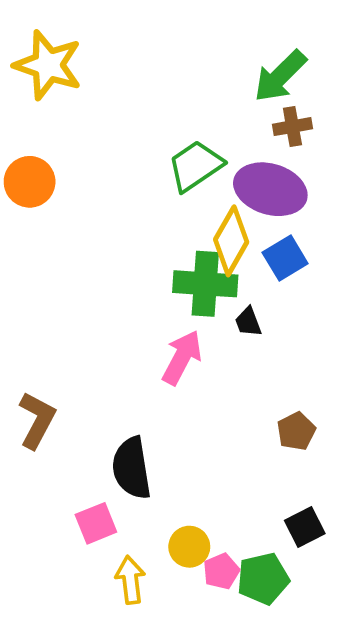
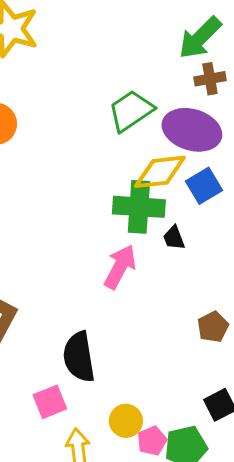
yellow diamond: (231, 241) -> (160, 172), turned 54

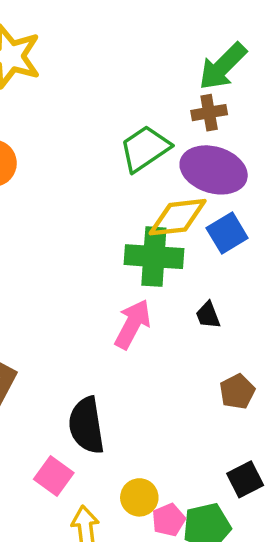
brown cross: (210, 79) -> (209, 113), moved
black trapezoid: (174, 238) -> (208, 315), moved
pink square: (50, 402) -> (54, 476), turned -32

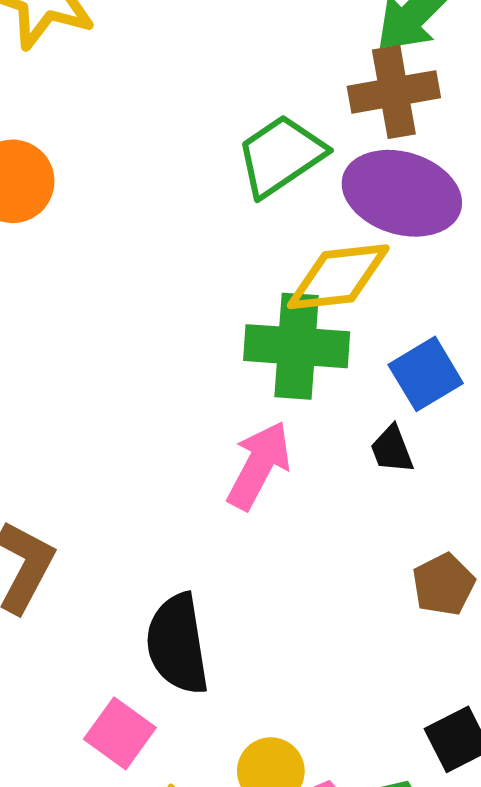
brown cross: (209, 113) -> (394, 92), size x1.4
blue square: (227, 233) -> (426, 374), moved

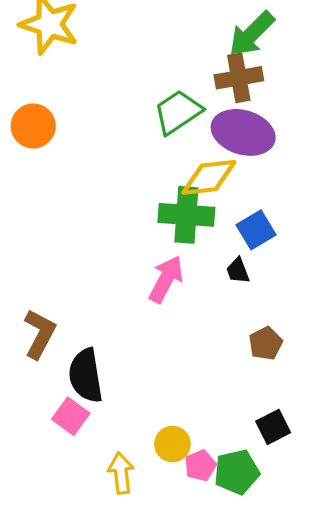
black semicircle: (177, 644) -> (86, 376), moved
pink square: (120, 733) -> (71, 416), moved

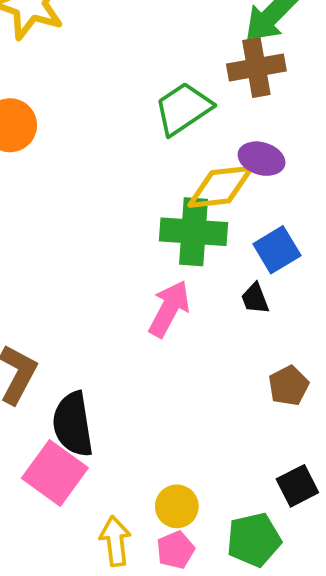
purple ellipse: (243, 132) -> (262, 159), moved, size x0.6
pink square: (71, 416) -> (55, 473), size x1.4
pink pentagon: (200, 466) -> (176, 550), moved

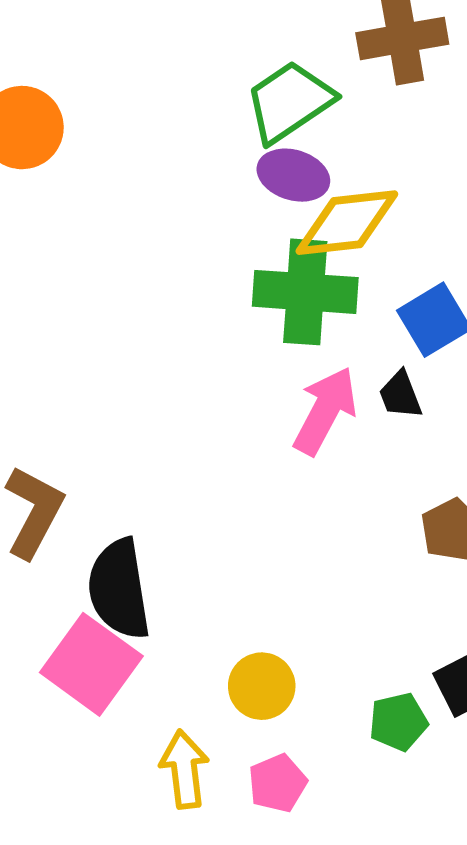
purple ellipse: (262, 159) -> (293, 175), moved
pink arrow: (169, 309) -> (325, 411), moved
yellow circle: (177, 506) -> (262, 686), moved
green pentagon: (254, 540) -> (398, 722), moved, size x0.7

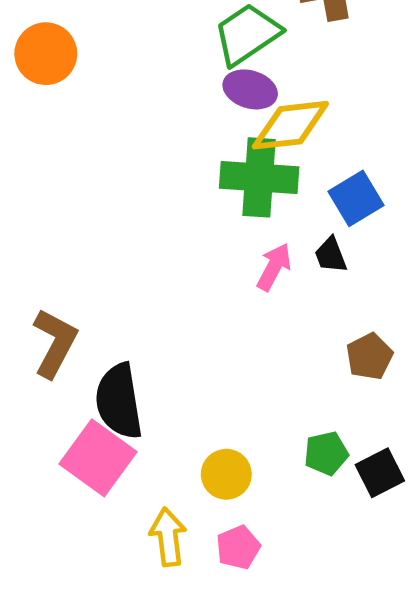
pink arrow: (325, 411) -> (274, 267), size x0.7
green pentagon: (398, 722) -> (326, 453), moved

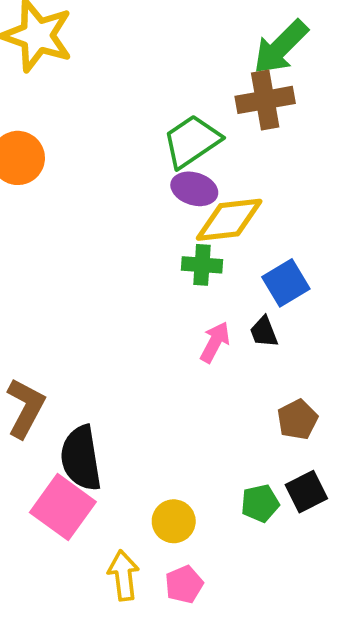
green cross: (259, 177) -> (202, 265), size x0.6
black square: (380, 473) -> (306, 492), moved

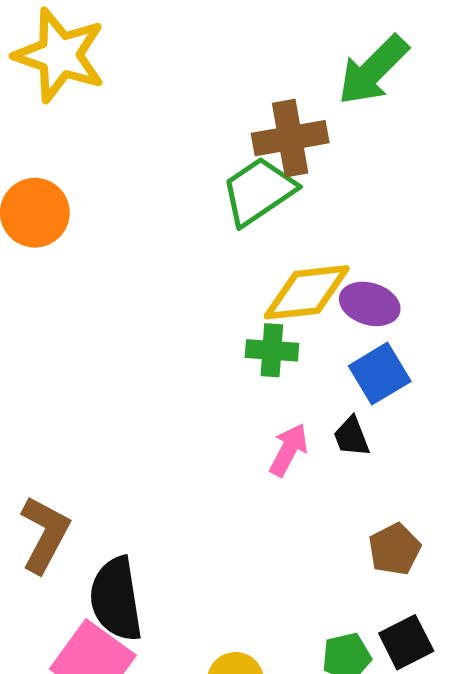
brown cross: (265, 100) -> (290, 138), moved
purple ellipse: (194, 189) -> (370, 304), moved

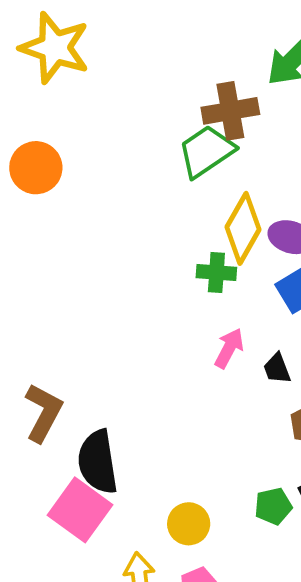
yellow diamond: (307, 292) -> (243, 228), turned -54
black trapezoid: (351, 437) -> (277, 368), moved

